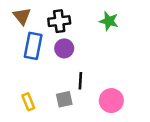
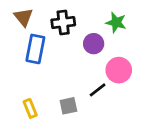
purple circle: (64, 48) -> (94, 44), moved
black line: (80, 81) -> (98, 90), moved, turned 49
pink circle: (111, 101) -> (119, 70), moved

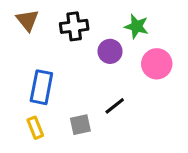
blue rectangle: (35, 49) -> (41, 87), moved
pink circle: (119, 70) -> (157, 64), moved

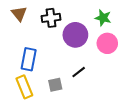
green star: (136, 26) -> (103, 18), moved
purple circle: (110, 51) -> (75, 35), size x1.5
yellow rectangle: (35, 128) -> (24, 87), size x1.5

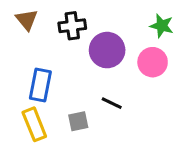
green star: (103, 18) -> (162, 26), moved
black line: (79, 72) -> (112, 103), turned 64

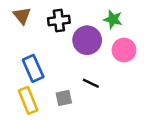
green star: (162, 26) -> (113, 19), moved
blue rectangle: (40, 85) -> (33, 68), turned -35

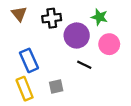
black line: (91, 83) -> (84, 65), moved

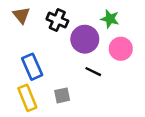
black cross: (52, 18) -> (57, 20), turned 30

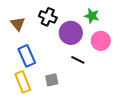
brown triangle: (21, 15) -> (18, 24), moved

